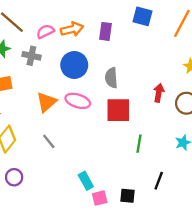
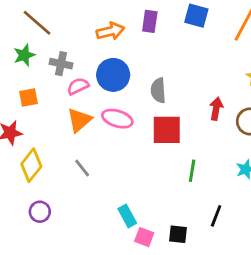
pink semicircle: (45, 31) -> (78, 86), moved
purple rectangle: (105, 31) -> (150, 21), moved
pink square: (100, 198) -> (144, 237), turned 35

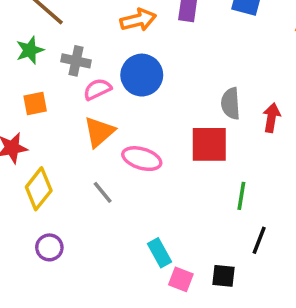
gray semicircle: (158, 90) -> (231, 103), moved
pink ellipse: (117, 119) -> (142, 159), moved
black line: (216, 216) -> (259, 240), moved

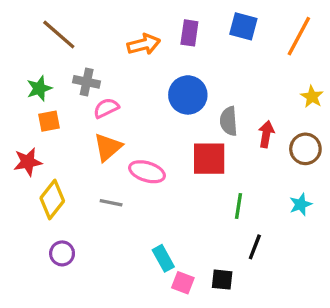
green star: (30, 50) -> (39, 88), moved
blue circle: (142, 75) -> (188, 95), moved
gray line: (103, 192) -> (111, 203), turned -40

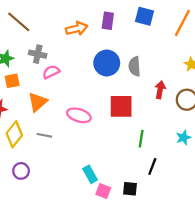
gray semicircle: (229, 121) -> (135, 66), moved
orange triangle: (108, 147) -> (38, 102), moved
gray line: (111, 203) -> (44, 135), moved

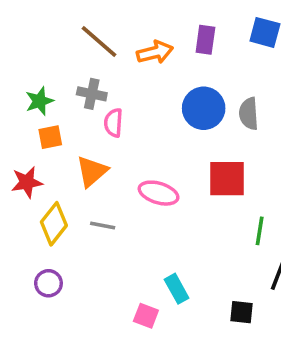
brown line: (19, 22) -> (99, 41), moved
pink semicircle: (51, 72) -> (113, 123), turned -60
purple circle: (21, 171) -> (48, 283), moved
pink square: (103, 191) -> (146, 316), moved

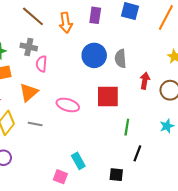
orange arrow: (155, 52) -> (66, 23), turned 96

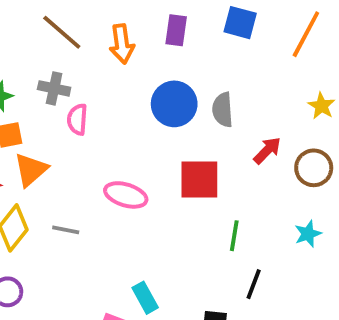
red arrow: (145, 81) -> (267, 150), turned 35
orange triangle: (29, 92) -> (31, 170), moved

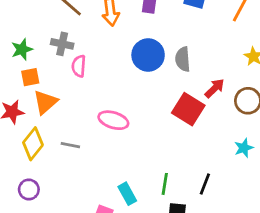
red square: (199, 179) -> (188, 109), moved, turned 32
green line: (234, 236) -> (165, 184), moved

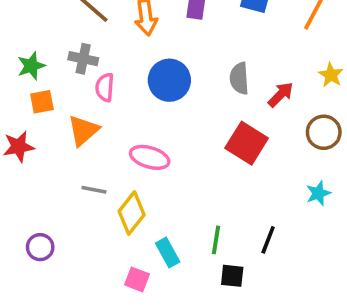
blue circle: (148, 55) -> (169, 80), moved
red arrow: (215, 88) -> (281, 95), moved
orange triangle: (45, 102) -> (83, 130), moved
yellow diamond: (33, 144) -> (132, 213), moved

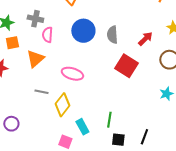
gray semicircle: (239, 78) -> (112, 35), moved
black line: (268, 240) -> (144, 137), moved

